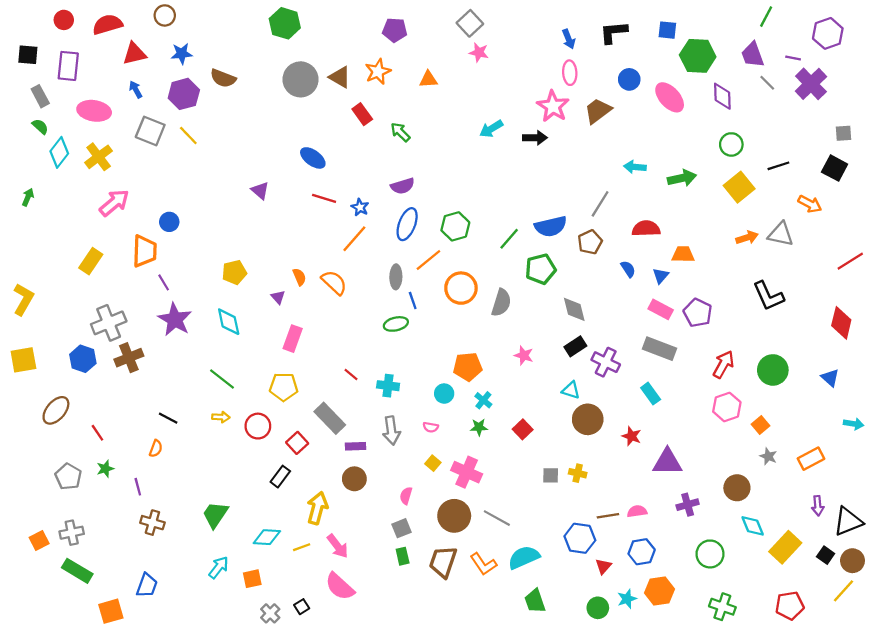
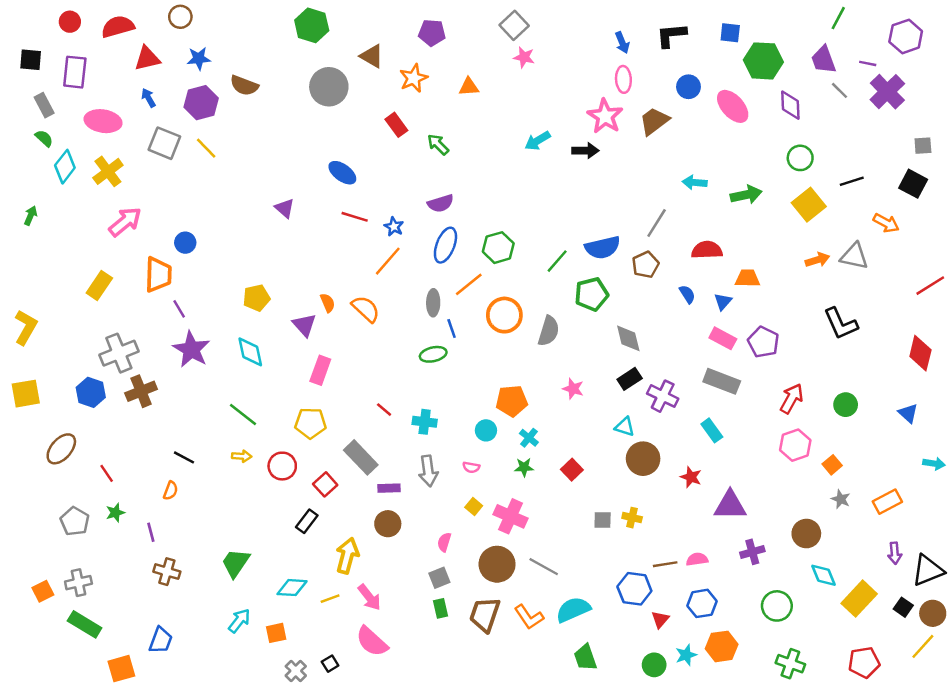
brown triangle: (340, 77) -> (372, 56), moved
purple triangle: (278, 297) -> (304, 325), size x1.5
green circle: (773, 370) -> (846, 405), size x0.7

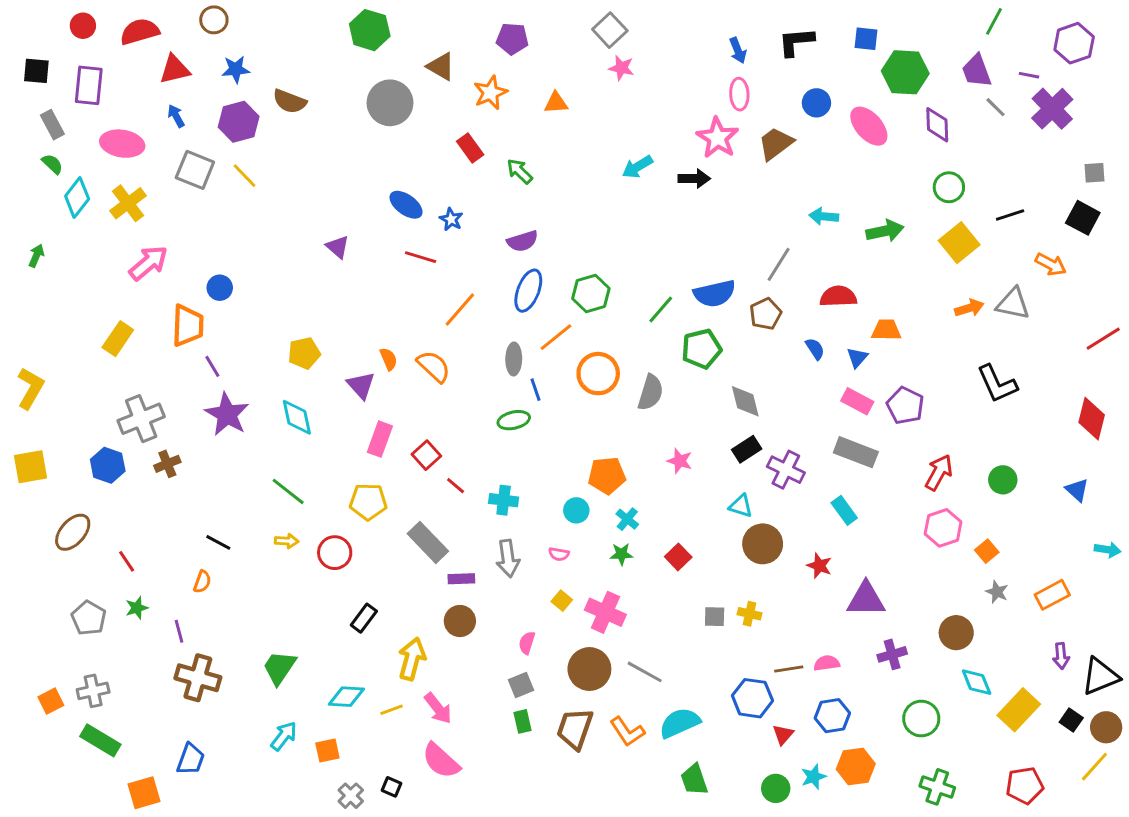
blue star: (394, 227) -> (451, 219), moved
brown cross: (141, 391) -> (167, 464), size x0.7
red square: (325, 484) -> (426, 455), moved
brown cross: (167, 572) -> (198, 678), size x1.4
black square: (330, 664) -> (391, 787), turned -35

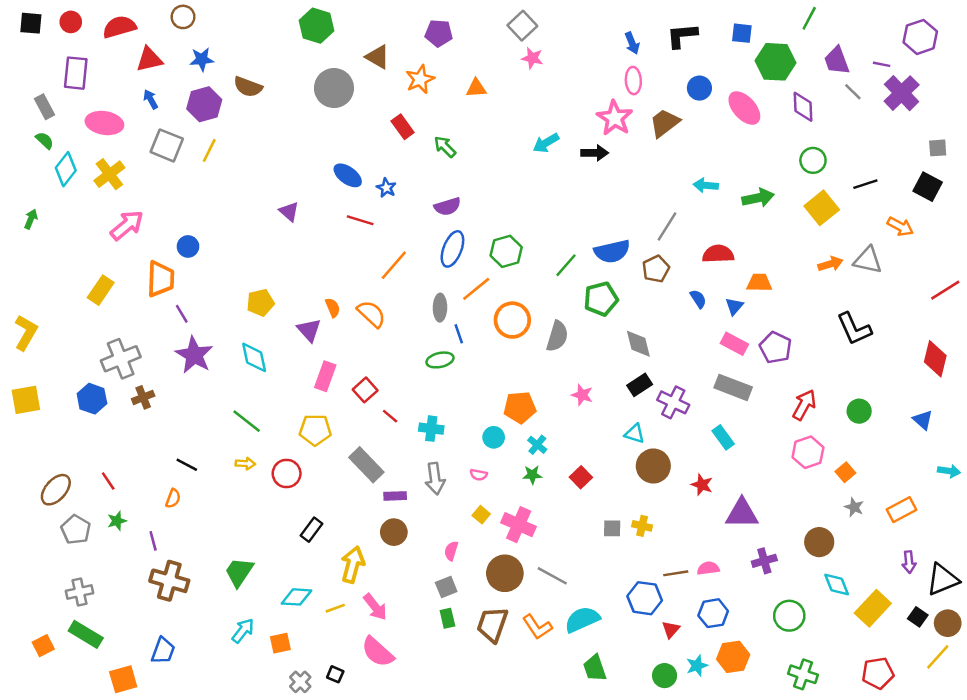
green line: (994, 21) -> (809, 18), moved
black square: (36, 71) -> (31, 23), moved
yellow line: (244, 176) -> (209, 150), turned 70
brown ellipse: (73, 532) -> (56, 490), moved
orange square: (51, 701) -> (43, 646), moved

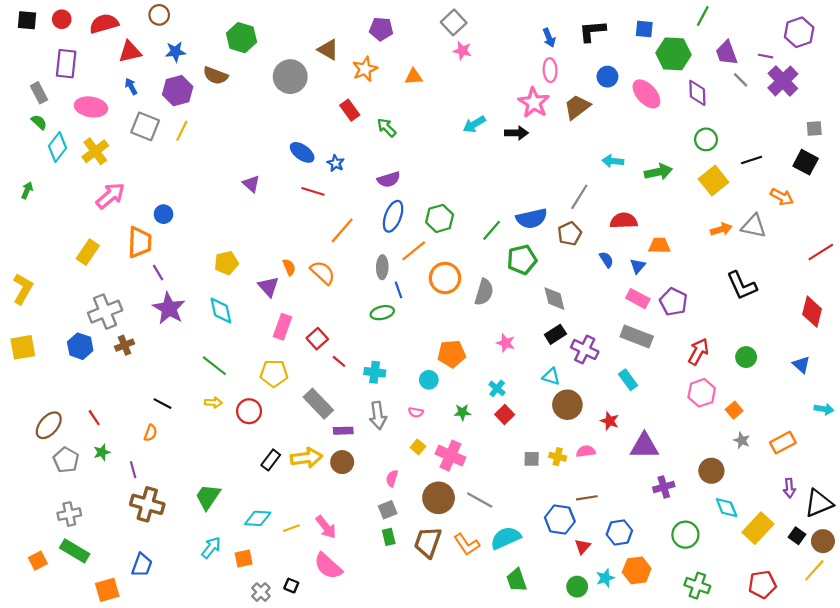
green hexagon: (316, 26) -> (241, 38), moved
cyan cross: (537, 445) -> (497, 388), moved
yellow arrow: (353, 565) -> (306, 458), moved, turned 68
pink semicircle: (708, 568) -> (586, 451), moved

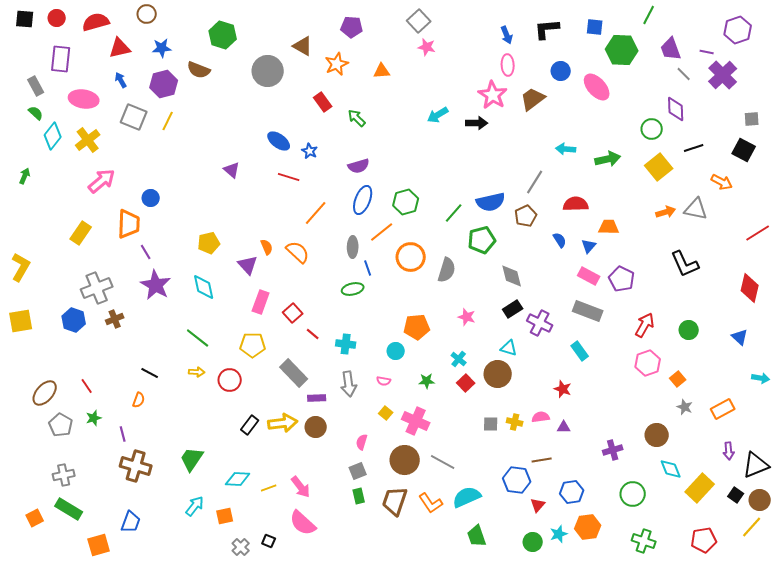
purple diamond: (697, 93) -> (676, 109), moved
brown circle: (567, 405) -> (498, 374), moved
purple triangle: (644, 446) -> (564, 427), moved, size x0.5

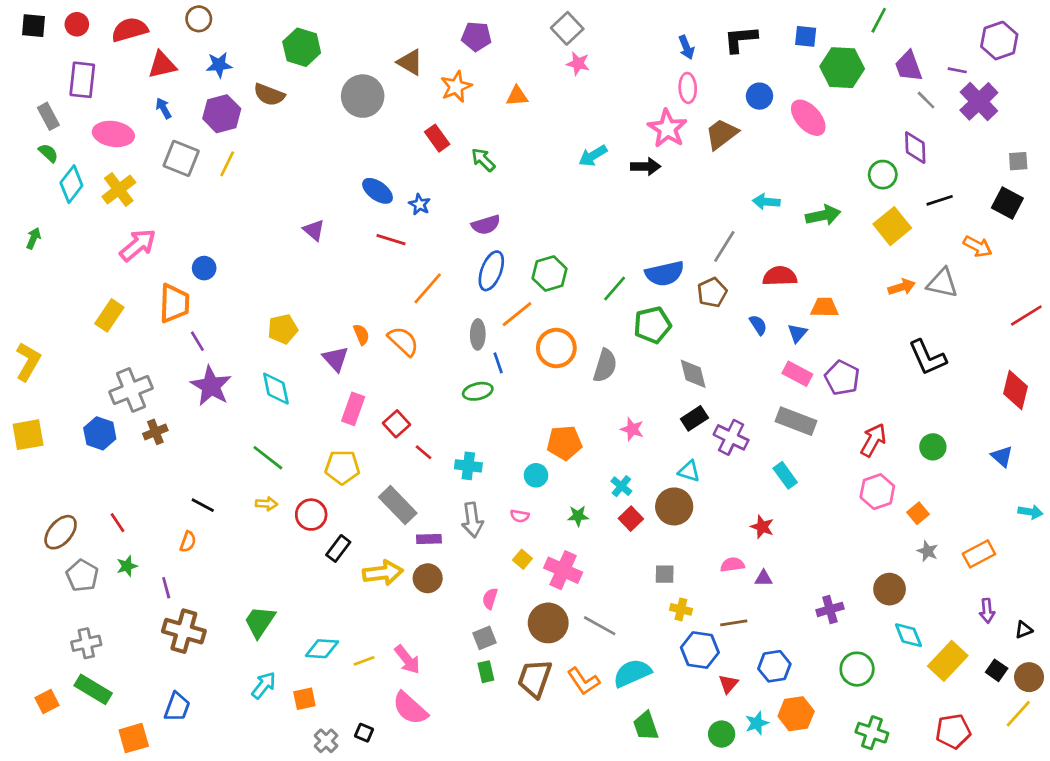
yellow cross: (515, 422) -> (681, 609), moved
black rectangle: (250, 425) -> (338, 548), moved
black triangle: (756, 465) -> (1024, 630), size x0.5

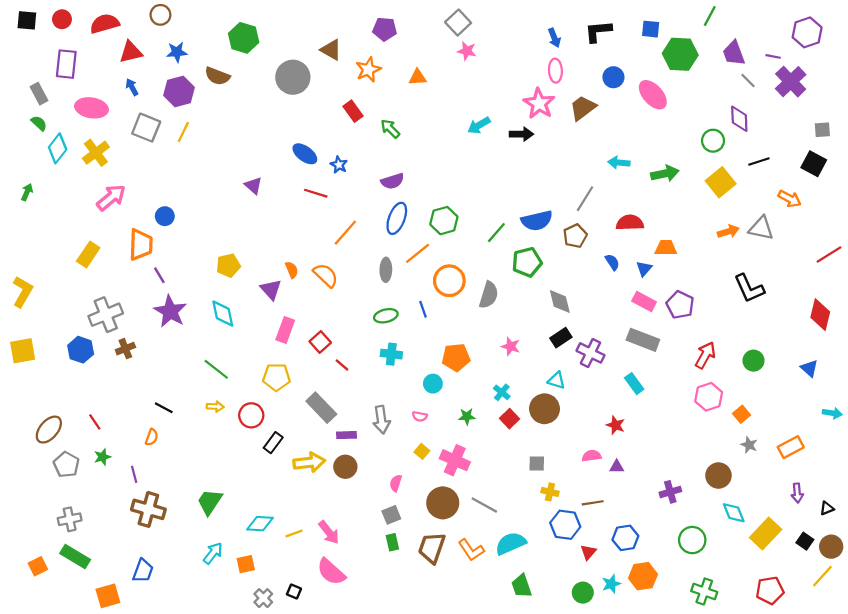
blue line: (498, 363) -> (423, 309), moved
cyan cross: (468, 466) -> (391, 354), moved

